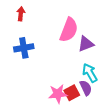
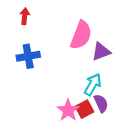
cyan arrow: (90, 73) -> (93, 84), moved, turned 60
pink star: (58, 94) -> (68, 110), turned -30

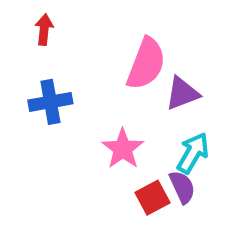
cyan arrow: (93, 84) -> (193, 153), moved
pink star: (68, 110) -> (123, 149), moved

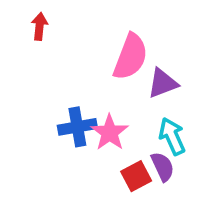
blue cross: (50, 102) -> (77, 127), moved
cyan arrow: (193, 153) -> (172, 136), turned -54

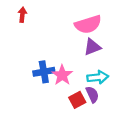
pink semicircle: (130, 57) -> (88, 24), moved, turned 52
cyan arrow: (172, 136) -> (98, 77), turned 108

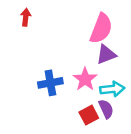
pink semicircle: (88, 24) -> (101, 28), turned -52
pink star: (62, 75) -> (85, 79), moved

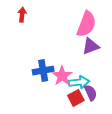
pink star: (85, 79) -> (62, 76), moved
cyan arrow: (112, 89) -> (79, 82), moved

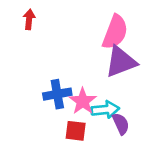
purple triangle: (91, 46) -> (121, 62), size x1.4
red square: (76, 98) -> (76, 131), moved, turned 35

